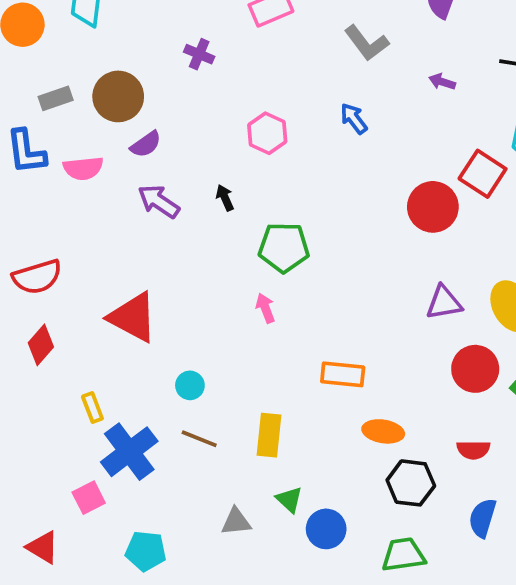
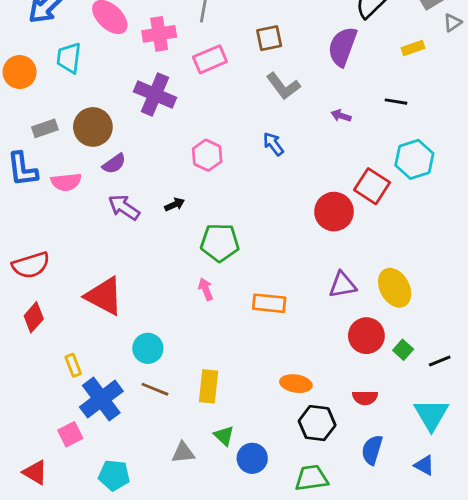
purple cross: (199, 54) -> (155, 95), size x1.8
black arrow: (225, 198) -> (175, 205), turned 90
orange rectangle: (343, 374) -> (269, 303), moved
cyan circle: (190, 385) -> (148, 348), size x1.4

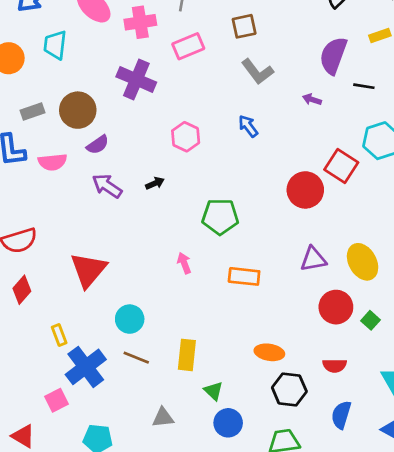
purple semicircle: (342, 47) -> (333, 56), moved
green pentagon: (220, 243) -> (220, 217), moved
red triangle: (104, 296) -> (88, 270), turned 42
green triangle: (224, 436) -> (213, 391), moved

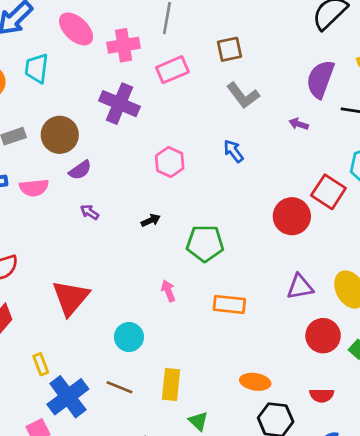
black arrow: (155, 183) -> (151, 220), moved
purple arrow: (107, 186) -> (90, 212), size x0.6
cyan circle: (130, 319) -> (129, 337), moved

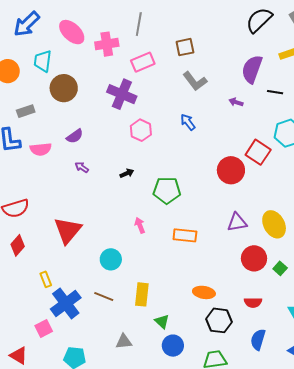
purple cross: (119, 104) -> (122, 94), moved
brown circle: (60, 135) -> (64, 88), moved

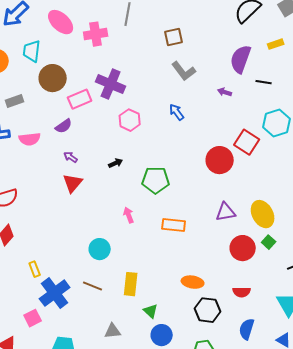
pink rectangle: (143, 62) -> (80, 99), moved
red triangle: (68, 230) -> (73, 183), moved, size x0.7
green square: (280, 268) -> (269, 242), moved

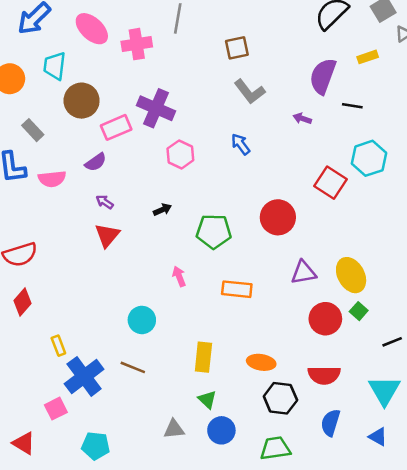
gray rectangle: (15, 101) -> (33, 130), turned 66
red circle: (220, 160) -> (278, 217), moved
yellow rectangle: (131, 284) -> (203, 357), moved
red semicircle: (242, 292) -> (324, 375), size x1.4
gray triangle: (113, 331) -> (174, 429), moved

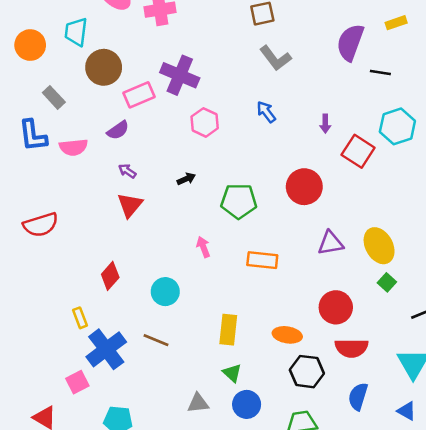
purple arrow: (302, 119) -> (325, 124), moved, turned -108
red diamond: (23, 302) -> (110, 276), moved
red circle: (325, 319) -> (336, 307), moved

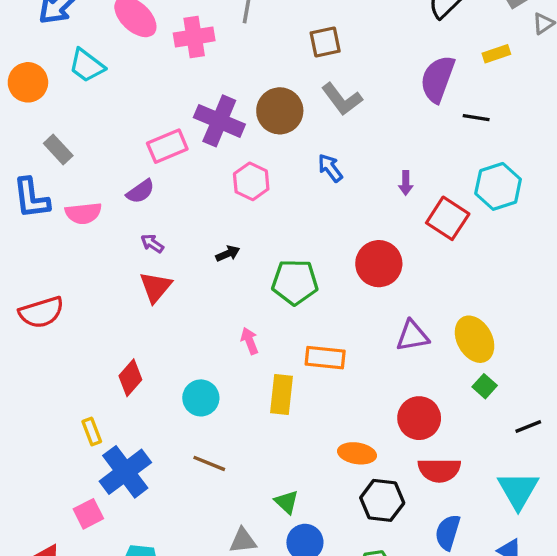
cyan trapezoid: (76, 32) -> (87, 66), turned -60
brown circle: (104, 67) -> (280, 111), moved
yellow rectangle: (228, 330) -> (281, 395), moved
brown line: (156, 340) -> (209, 463), moved

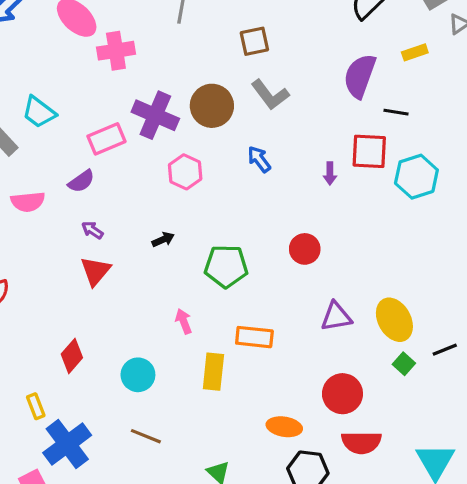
pink cross: (194, 37) -> (116, 51), moved
cyan trapezoid: (87, 66) -> (39, 112), moved
red square: (448, 218) -> (369, 151), moved, turned -30
red circle: (379, 264) -> (305, 249), size x0.7
black line: (528, 426) -> (445, 350), moved

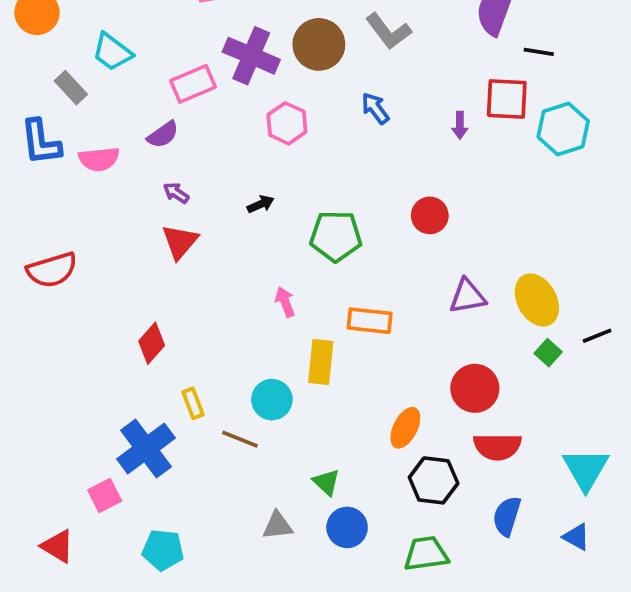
cyan circle: (138, 375) -> (272, 400), moved
yellow rectangle: (36, 406) -> (193, 403), moved
orange ellipse: (284, 427) -> (405, 428), turned -72

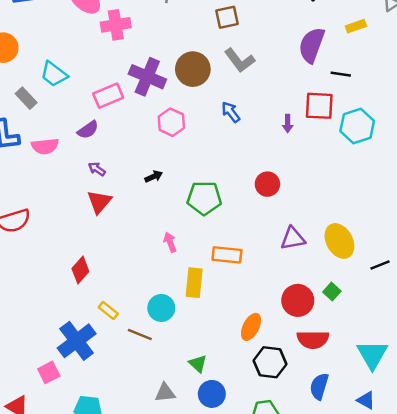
green square: (548, 353) -> (332, 292), moved
yellow rectangle: (193, 403) -> (108, 310), turned -30

